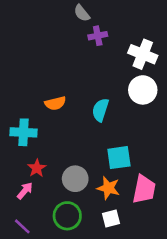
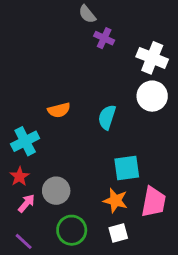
purple cross: (98, 36) -> (104, 38), turned 36
cyan cross: (24, 132) -> (25, 141), turned -30
red star: (37, 168) -> (19, 177), moved
gray circle: (75, 179) -> (56, 191), moved

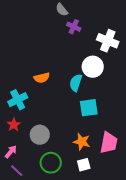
white circle: (152, 96) -> (93, 67), moved
cyan square: (127, 168) -> (89, 108), moved
pink arrow: (26, 203) -> (11, 152), moved

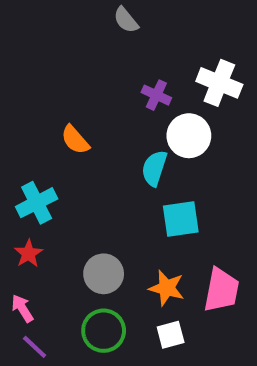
purple cross: (74, 27) -> (156, 95), moved
orange semicircle: (42, 78) -> (75, 140), moved, turned 63
gray circle: (40, 135) -> (104, 274), moved
pink arrow: (11, 152) -> (22, 308), turned -72

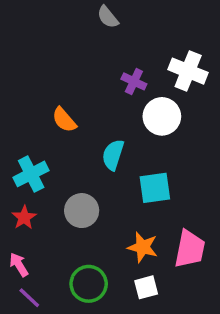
cyan semicircle: (154, 168) -> (113, 155), moved
gray circle: (104, 274) -> (82, 211), moved

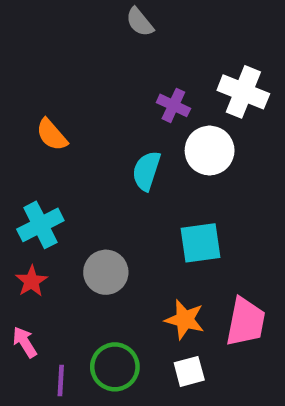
orange semicircle: (64, 120) -> (52, 135), moved
cyan semicircle: (113, 155) -> (146, 171), moved
purple line: (29, 298) -> (61, 380), moved, turned 50

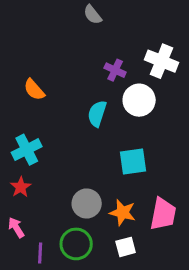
gray circle: (106, 272) -> (87, 204), moved

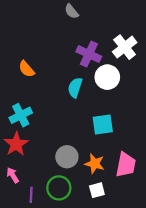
white cross: (162, 61) -> (125, 47), turned 30
purple cross: (115, 70) -> (89, 54), size x1.5
red star: (21, 187) -> (16, 144), size x1.5

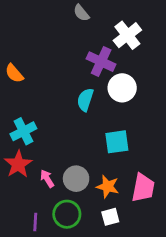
white cross: (125, 47) -> (127, 35), moved
orange semicircle: (27, 69) -> (14, 73), moved
pink arrow: (13, 175) -> (47, 179), moved

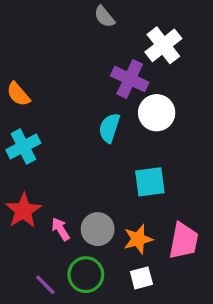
cyan cross: (23, 131) -> (23, 146), moved
orange star: (108, 187) -> (138, 239), turned -30
purple line: (35, 222) -> (45, 285), turned -48

